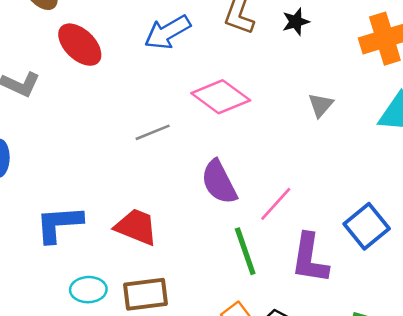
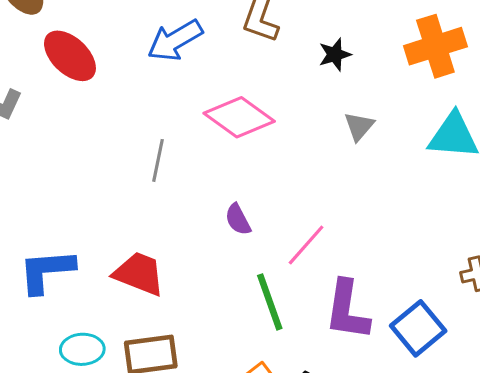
black star: (296, 22) -> (335, 55), moved
gray line: (153, 132) -> (158, 160), turned -56
purple semicircle: (219, 182) -> (238, 219), size x0.6
blue square: (367, 226) -> (418, 328), moved

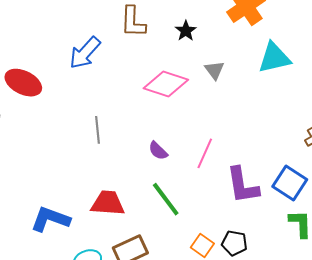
pink diamond: (239, 117) -> (166, 84), moved
blue L-shape: (47, 271) -> (50, 219), turned 42
green line: (270, 302) -> (166, 199), moved

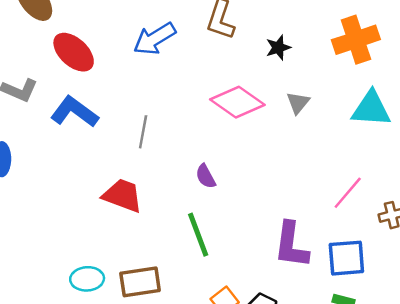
pink line: (205, 153) -> (348, 193), moved
blue square: (290, 183) -> (346, 258), turned 36
red trapezoid: (108, 203) -> (123, 195), moved
blue L-shape: (50, 219) -> (74, 112), moved

